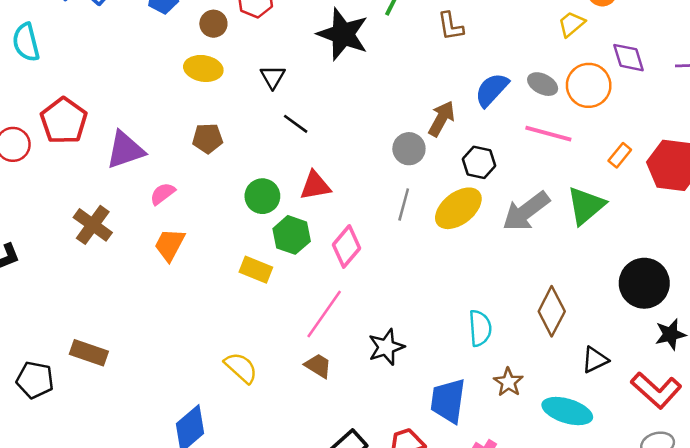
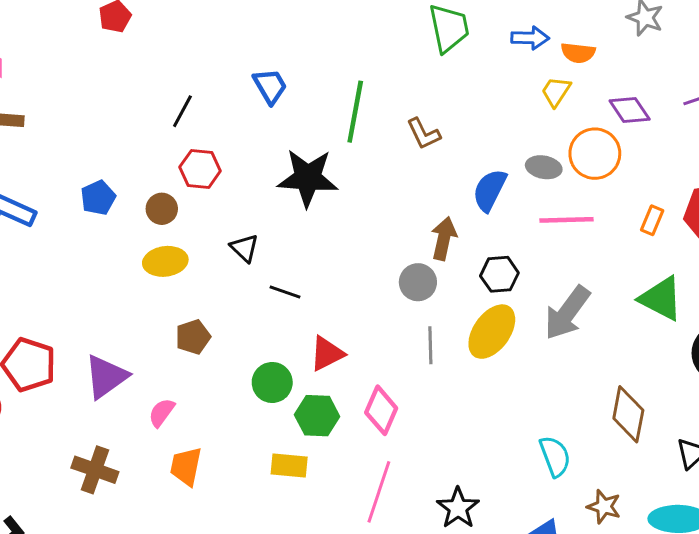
green triangle: (586, 206) -> (661, 299), moved, turned -36

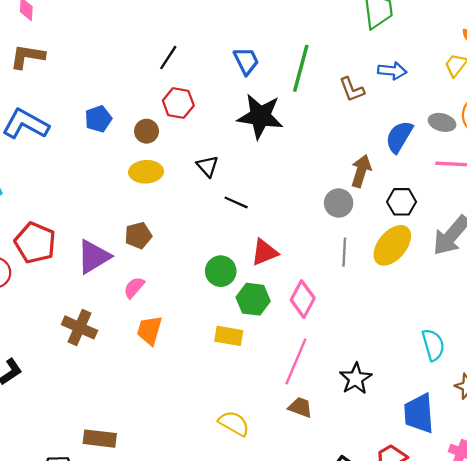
blue arrow: (530, 38) -> (392, 71), moved
blue trapezoid: (270, 86) -> (246, 61), moved
brown pentagon: (193, 337) -> (138, 235), moved

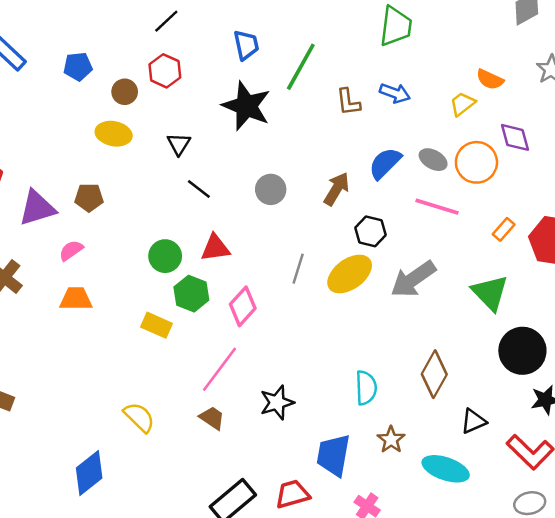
gray circle: (339, 203) -> (271, 189), moved
orange trapezoid: (150, 330) -> (76, 299), turned 60

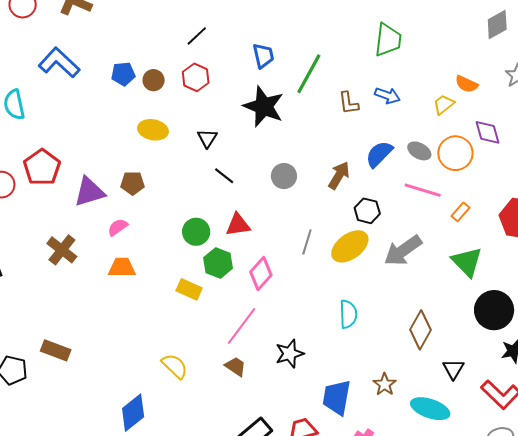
brown circle: (125, 92) -> (154, 80), moved
orange rectangle: (504, 229) -> (460, 212), moved
cyan semicircle: (366, 388) -> (348, 314), moved
black triangle: (473, 421) -> (453, 369), turned -35

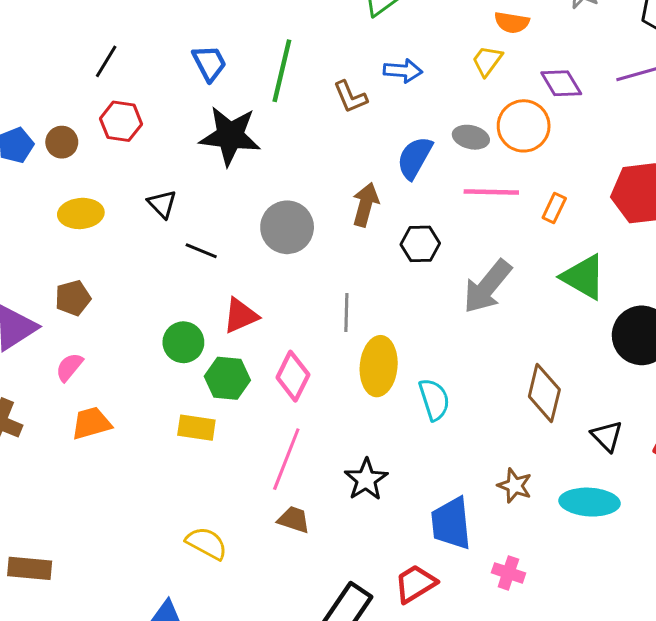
gray circle: (284, 176) -> (287, 227), size x1.4
yellow ellipse: (350, 246) -> (379, 366), moved, turned -33

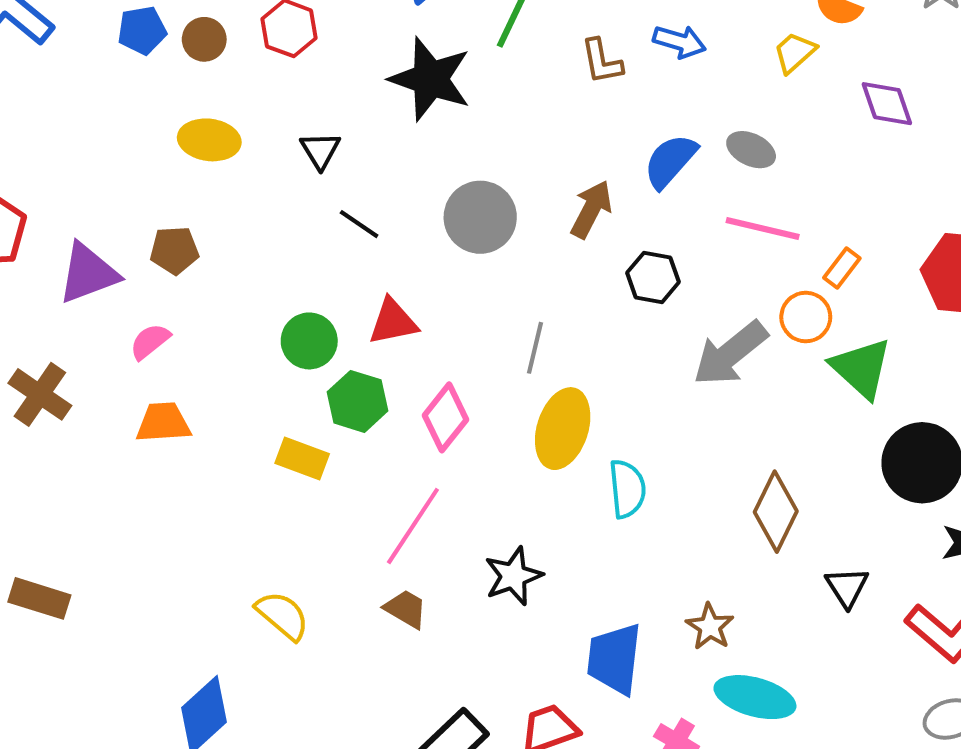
orange circle: (524, 126) -> (806, 317), moved, size x0.7
cyan ellipse: (590, 502) -> (755, 697), moved

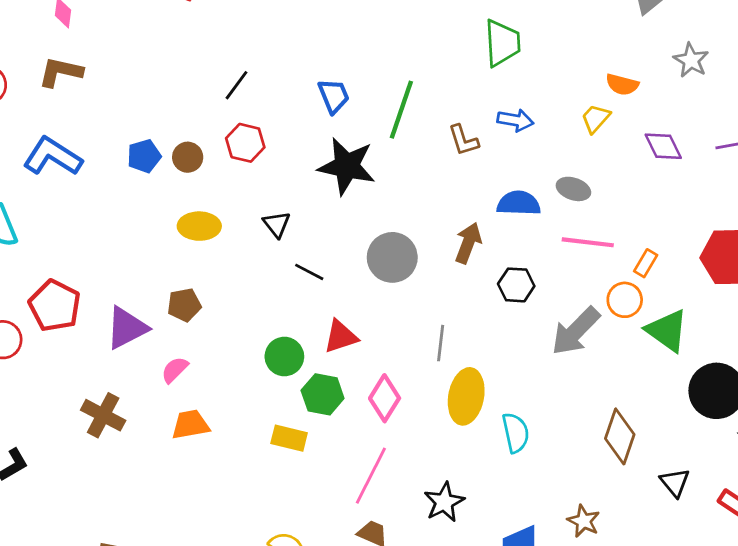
blue semicircle: (670, 161) -> (519, 203), turned 57

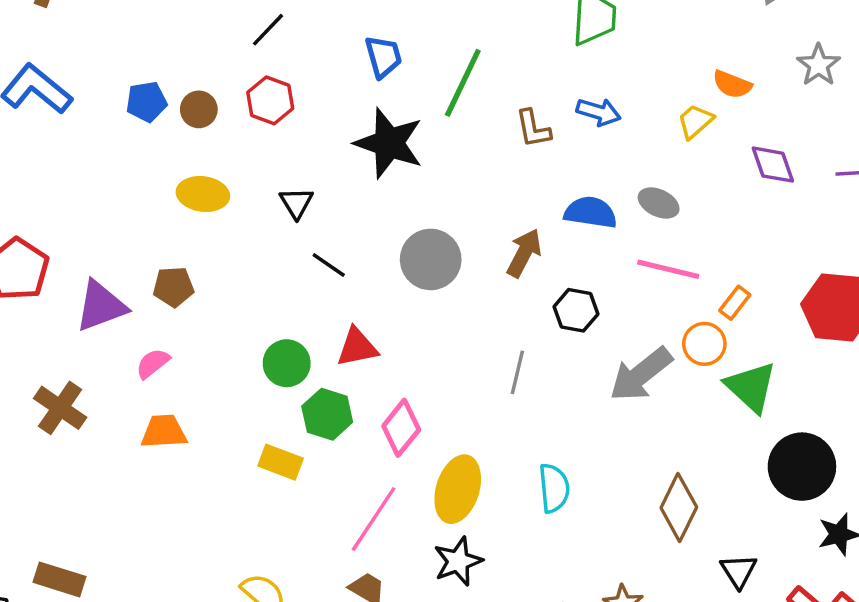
gray line: (441, 343) -> (517, 372), moved
yellow ellipse: (466, 396) -> (458, 489), moved

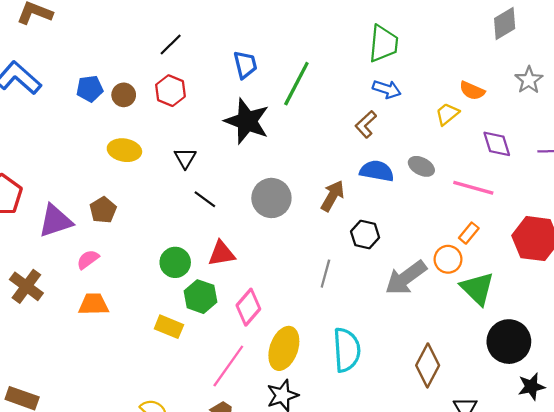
blue arrow: (599, 112) -> (387, 89), moved
brown L-shape: (533, 129) -> (366, 124), moved, turned 56
pink line: (668, 269) -> (473, 188), moved
brown pentagon: (173, 287) -> (103, 210), turned -30
cyan semicircle: (554, 488) -> (347, 350), size x1.4

